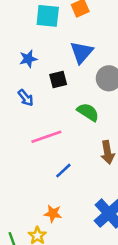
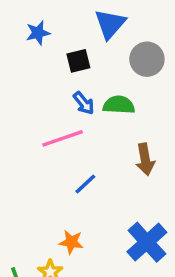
blue arrow: (26, 98) -> (84, 103), moved
green semicircle: (88, 112) -> (119, 105), turned -30

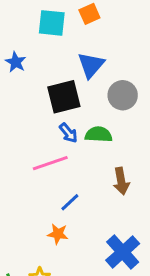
blue star: (38, 33) -> (16, 62), moved, turned -30
black square: (78, 61) -> (64, 97), size x1.6
orange star: (71, 242) -> (58, 234), moved

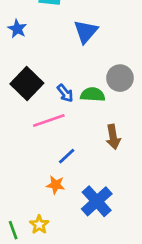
gray circle: (123, 95) -> (120, 78), moved
black square: (64, 97) -> (27, 84), moved, turned -32
blue cross: (123, 252) -> (97, 201), moved

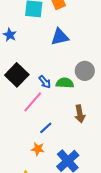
blue triangle: (86, 32) -> (60, 37), turned 36
pink line: (49, 121) -> (33, 102), turned -30

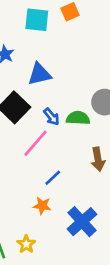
blue triangle: (60, 37) -> (40, 74), moved

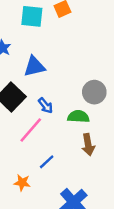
green semicircle: (78, 118) -> (78, 117), moved
orange star: (42, 206) -> (22, 183), moved

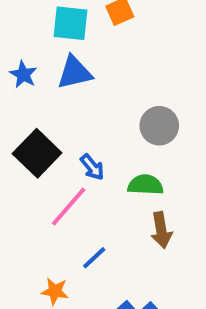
blue triangle: (34, 66) -> (75, 73), moved
gray circle: (94, 92) -> (159, 126), moved

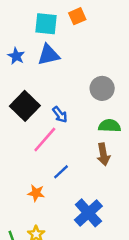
green semicircle: (145, 185) -> (110, 126), moved

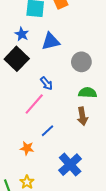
blue triangle: (49, 55) -> (51, 41), moved
blue star: (16, 56) -> (22, 34), moved
black square: (25, 106) -> (17, 59), moved

